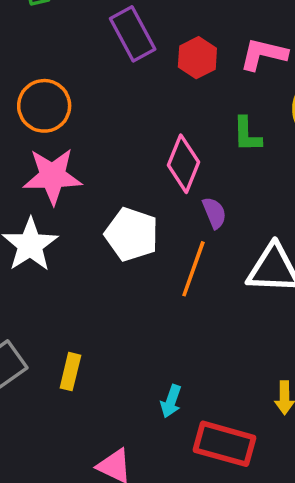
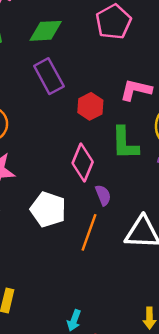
red hexagon: (197, 58) -> (90, 106), moved
green L-shape: (247, 134) -> (125, 143), size x1.4

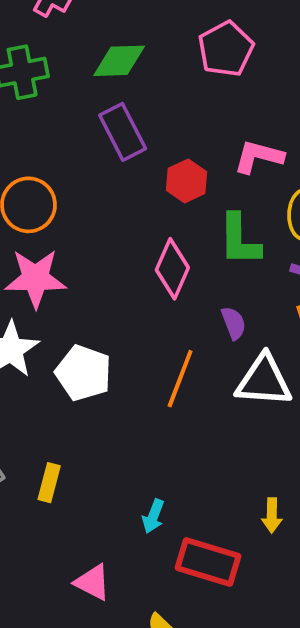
purple semicircle: (103, 195) -> (234, 323), moved
white pentagon: (48, 209) -> (83, 373), moved

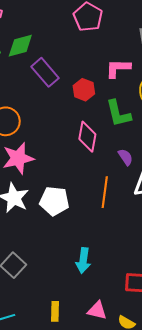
green diamond: (119, 61) -> (20, 46), moved
yellow rectangle: (49, 483) -> (55, 311), moved
cyan arrow: (153, 516) -> (83, 261), moved, size x1.4
pink triangle: (93, 582) -> (97, 310), moved

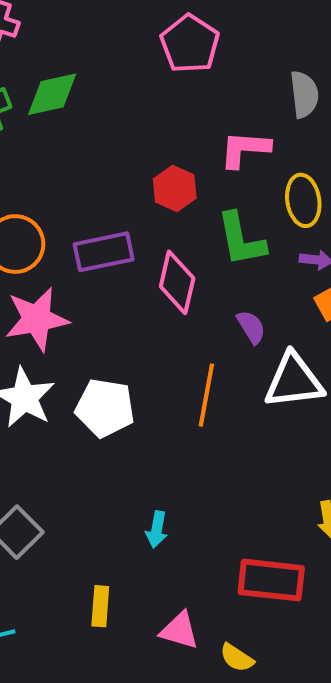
purple rectangle: (45, 72) -> (104, 252), moved, turned -64
cyan arrow: (83, 261) -> (157, 529), size x0.7
yellow rectangle: (55, 311) -> (100, 606), moved

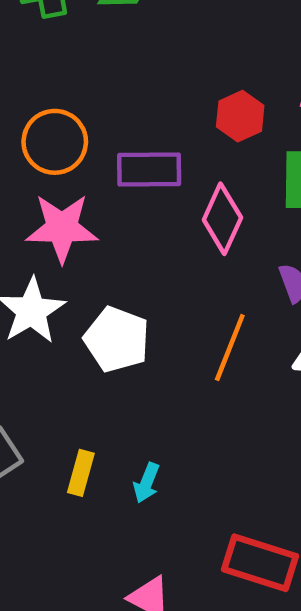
yellow rectangle: (100, 606) -> (81, 473), moved

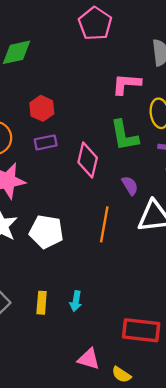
red hexagon: (240, 116) -> (42, 108), moved
purple rectangle: (149, 170) -> (46, 142), size x0.7

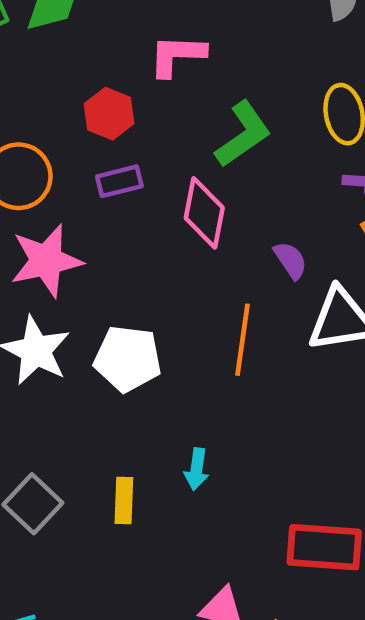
pink L-shape: (126, 84) -> (177, 55), moved
green L-shape: (124, 135) -> (243, 134), moved, turned -112
cyan arrow: (76, 301) -> (197, 469), moved

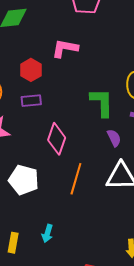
green L-shape: (243, 134) -> (102, 103), moved, turned -64
pink diamond: (204, 213) -> (57, 139), moved
purple semicircle: (290, 260) -> (114, 138), moved

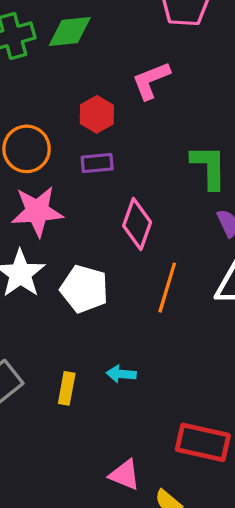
pink L-shape: (65, 48) -> (151, 80), turned -32
cyan arrow: (47, 233) -> (121, 374), turned 78

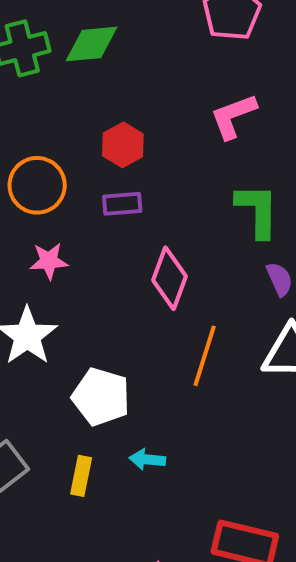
pink L-shape: (151, 80) -> (233, 116), moved
pink star: (37, 211) -> (49, 261), size x0.6
white pentagon: (84, 289) -> (101, 397), moved

